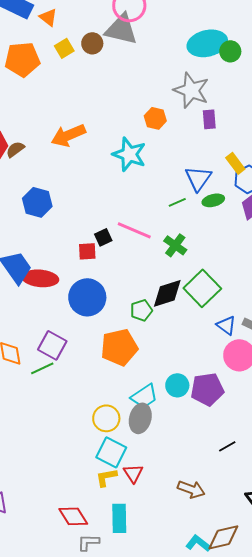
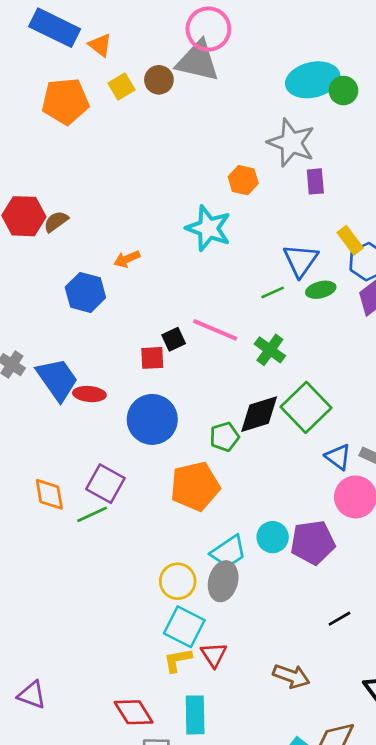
orange arrow: (68, 135) -> (127, 259), moved, size x0.6
red ellipse: (40, 278) -> (89, 394), size x0.7

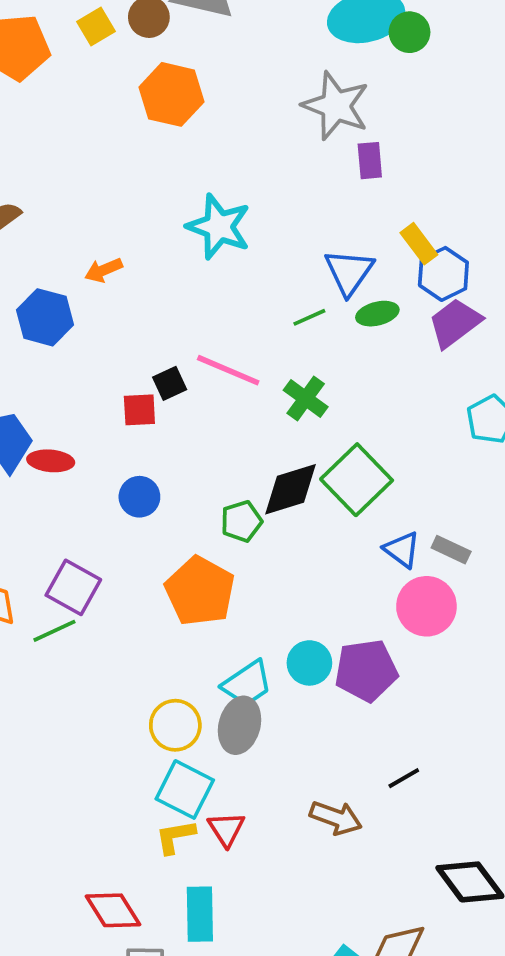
orange hexagon: (243, 180) -> (172, 94), moved, size x1.5
blue circle: (152, 419) -> (139, 497), size x0.6
orange pentagon: (195, 486) -> (200, 591), turned -30
brown arrow: (291, 676) -> (336, 818), moved

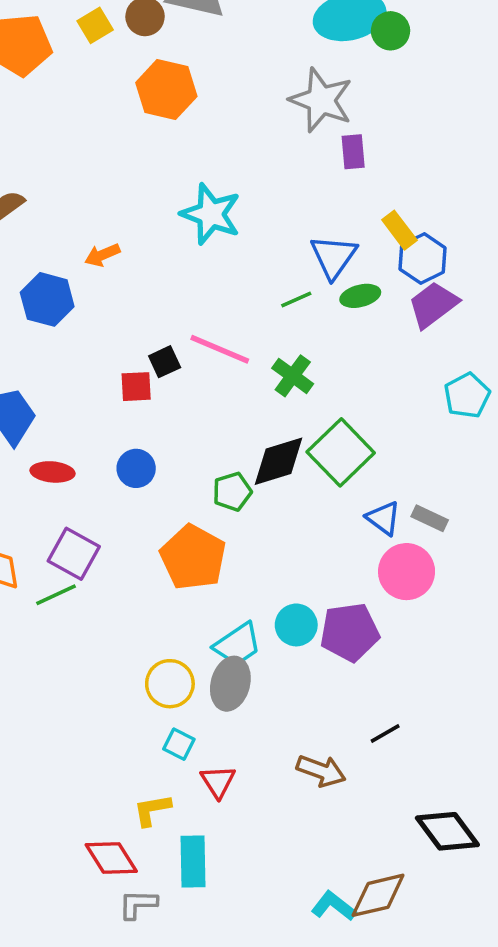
red ellipse: (51, 461) -> (53, 472), moved
cyan square: (185, 789) -> (179, 744), size x0.6
yellow L-shape: (175, 837) -> (152, 810), moved

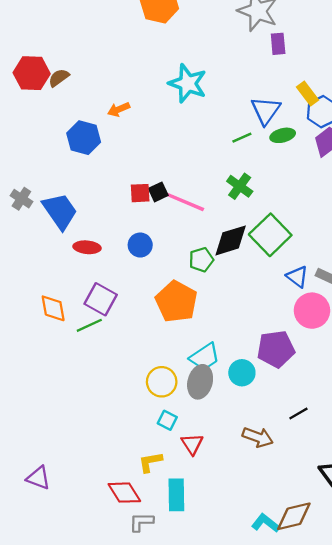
pink line: (220, 349) -> (185, 202), moved
black square: (165, 362) -> (158, 192), moved
cyan circle: (296, 625) -> (242, 373), moved

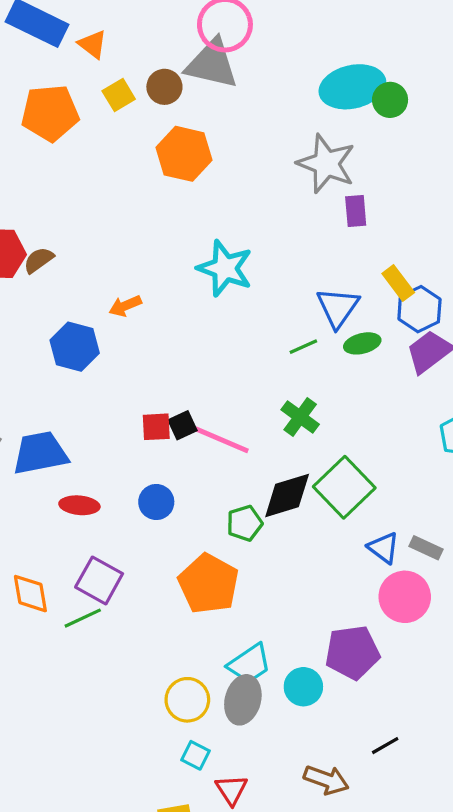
blue trapezoid: (60, 211) -> (40, 453), turned -66

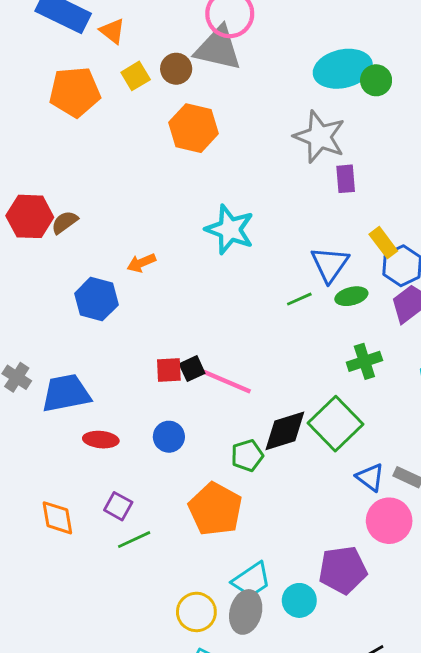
green cross: (300, 417) -> (364, 361), moved, turned 36
purple square: (99, 580) -> (118, 506), size x0.7
green line: (83, 618) -> (134, 540), moved

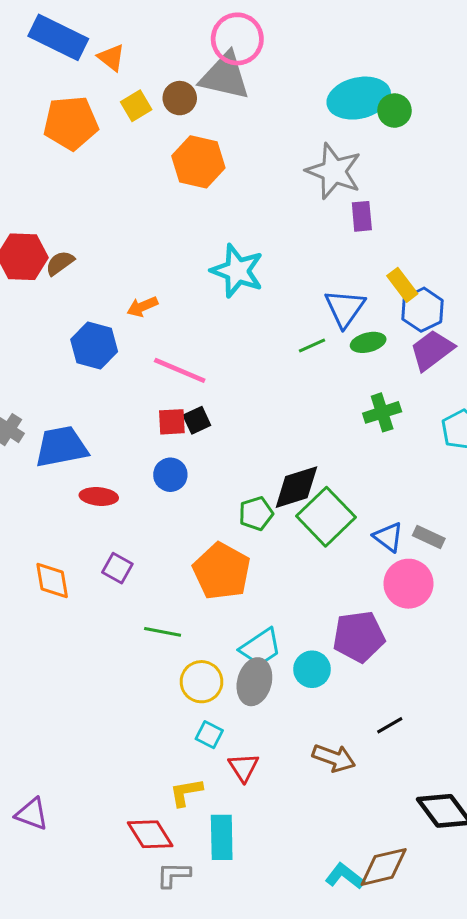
pink line: (227, 382) -> (180, 370), moved
green square: (335, 424) -> (326, 517), moved
blue circle: (169, 437) -> (170, 475), moved
green line: (134, 540) -> (163, 632), moved, turned 36

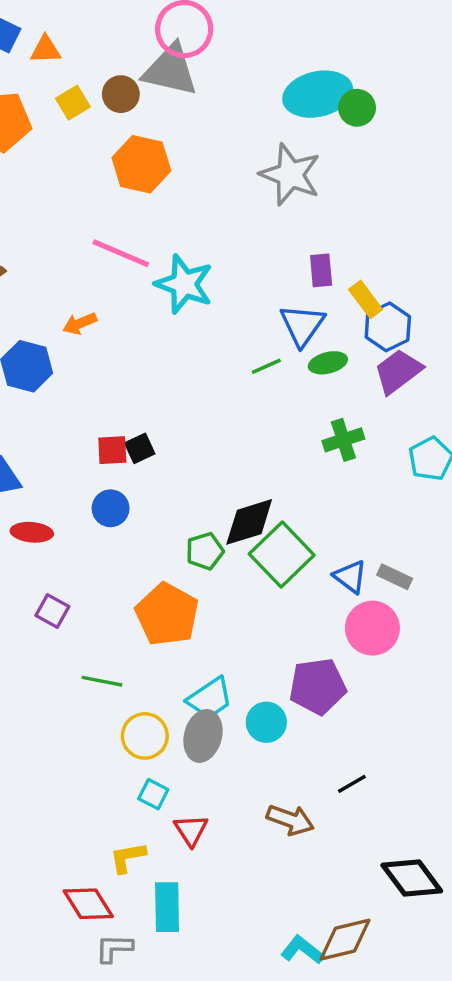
orange triangle: (111, 58) -> (46, 50), turned -40
purple rectangle: (362, 216) -> (321, 270), moved
pink line: (180, 370) -> (121, 253), moved

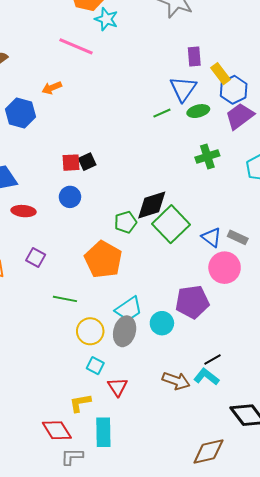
cyan star: (184, 284) -> (106, 19), moved, size x0.7
cyan L-shape: (302, 950) -> (206, 377), moved

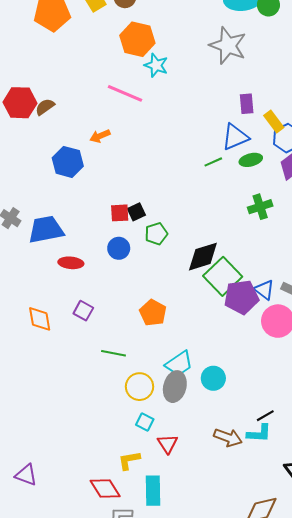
blue triangle: (183, 89) -> (235, 137), turned 32
green pentagon: (126, 222) -> (156, 234), moved
orange pentagon: (103, 260) -> (153, 313), size x0.7
purple pentagon: (192, 302) -> (241, 297), moved
cyan L-shape: (206, 377) -> (259, 433), turned 145

